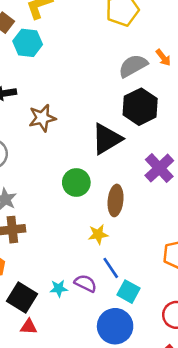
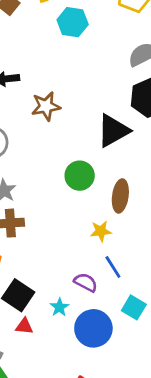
cyan hexagon: (28, 43) -> (73, 22), moved
cyan star: (59, 288) -> (59, 307), moved, turned -30
cyan square: (128, 292) -> (134, 307), moved
blue circle: (115, 326) -> (93, 328), moved

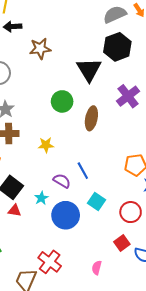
black triangle: (113, 131) -> (89, 70), turned -36
yellow star: (101, 231) -> (46, 145), moved

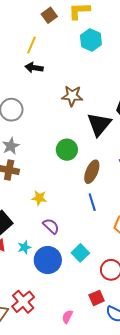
brown star: (40, 49) -> (72, 96), moved
yellow star: (46, 145) -> (39, 198), moved
blue line: (83, 171) -> (92, 202), moved
cyan star: (41, 198) -> (24, 247), moved

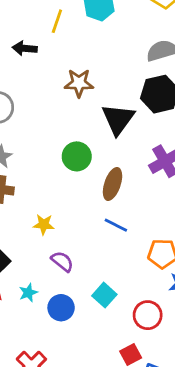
yellow line: (31, 45) -> (57, 21), moved
blue line: (92, 202) -> (116, 225), turned -42
blue circle: (48, 260) -> (61, 308), size x0.7

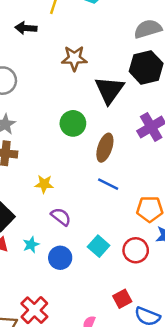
red circle: (148, 315) -> (136, 250), moved

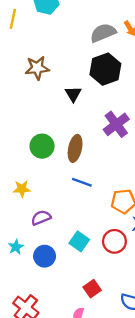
black triangle: (109, 90) -> (73, 94), size x0.6
green circle: (73, 123) -> (42, 146), moved
purple semicircle: (61, 217) -> (41, 218), turned -54
red square: (122, 299) -> (92, 289), moved

